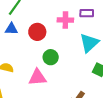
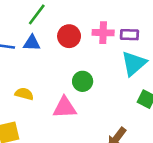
purple rectangle: (87, 13) -> (129, 35), moved
red circle: (37, 32) -> (69, 36), moved

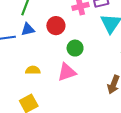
red circle: (69, 36) -> (56, 26), moved

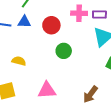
pink triangle: (67, 72) -> (47, 90), moved

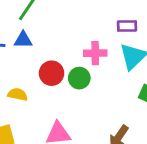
pink cross: (79, 13) -> (95, 53), moved
red circle: (51, 25) -> (52, 73), moved

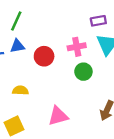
red circle: (52, 73) -> (44, 56), moved
green circle: (79, 78) -> (83, 72), moved

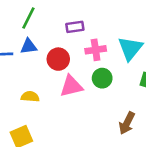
purple rectangle: (98, 21) -> (75, 27), moved
pink triangle: (58, 116) -> (71, 86), moved

